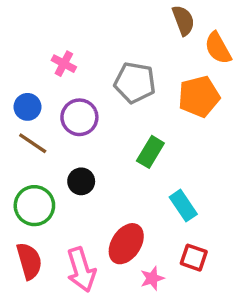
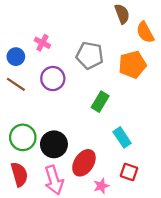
blue circle: (27, 107) -> (16, 57), moved
brown line: (33, 143) -> (16, 84), moved
black circle: (81, 181) -> (54, 144), moved, size x1.5

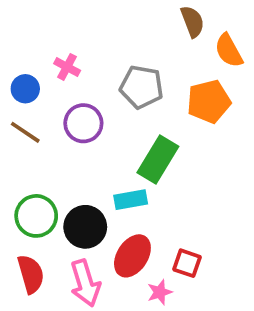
green rectangle: (100, 102) -> (158, 160), size x1.4
cyan rectangle: (122, 137) -> (131, 200), moved, turned -66
red square: (129, 172) -> (187, 263), moved

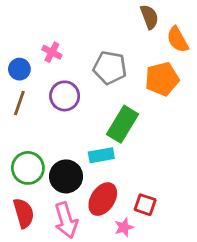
brown line: (25, 132) -> (19, 103), turned 75

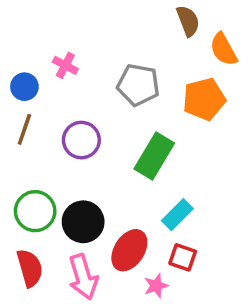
purple circle: (65, 96) -> (81, 140), moved
cyan rectangle: (101, 155) -> (177, 215), moved, turned -35

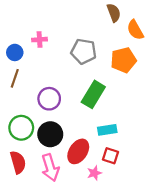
pink cross: (65, 65) -> (40, 40), turned -32
purple circle: (81, 140) -> (49, 99), moved
cyan rectangle: (177, 215) -> (107, 130), turned 36

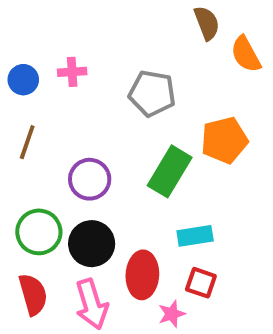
blue circle: (15, 52) -> (23, 80), moved
orange pentagon: (123, 60) -> (224, 140), moved
red ellipse: (78, 151) -> (142, 275), turned -30

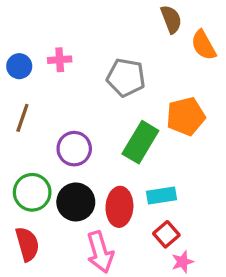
red ellipse: (142, 275) -> (119, 207), moved
red square: (201, 283) -> (166, 234), turned 30
pink arrow: (92, 304) -> (100, 252), moved
pink star: (172, 314) -> (183, 262), moved

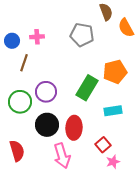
gray pentagon: (126, 77) -> (82, 35), moved
brown line: (22, 118) -> (24, 63), moved
green circle: (32, 192) -> (20, 102), moved
cyan rectangle: (162, 196) -> (113, 111), moved

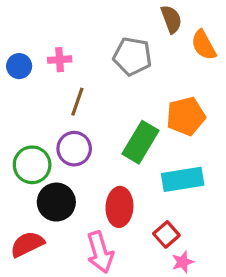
brown line: (24, 63) -> (77, 102), moved
cyan rectangle: (113, 111) -> (183, 179), size x1.4
black circle: (47, 125) -> (56, 202), moved
red semicircle: (17, 151) -> (27, 244), turned -100

